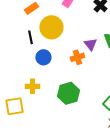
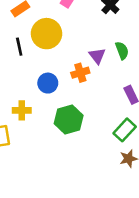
blue circle: (43, 57) -> (48, 83), moved

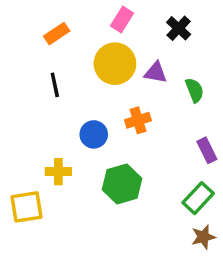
yellow circle: (46, 34) -> (115, 64), moved
purple triangle: (97, 56) -> (156, 73), moved, turned -42

